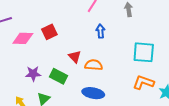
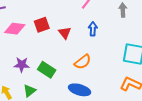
red triangle: (75, 57) -> (65, 33), moved
orange semicircle: (94, 65) -> (83, 62), turned 132

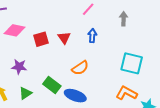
red square: (42, 25) -> (41, 39), moved
green rectangle: (47, 70) -> (52, 85), moved

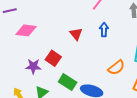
red square: (41, 39) -> (53, 58), moved, turned -35
orange semicircle: (80, 68) -> (116, 68), moved

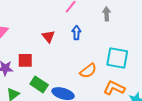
red square: (53, 58) -> (25, 60), turned -35

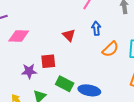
orange semicircle: (88, 71) -> (110, 49), moved

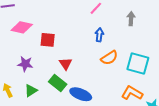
red triangle: (69, 35) -> (66, 64), moved
red square: (48, 61) -> (48, 40), moved

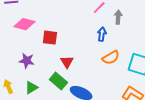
gray arrow: (131, 19) -> (118, 17), moved

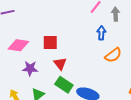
pink diamond: (24, 24) -> (18, 45), moved
red triangle: (67, 62) -> (60, 64), moved

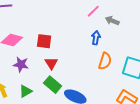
gray arrow: (116, 14) -> (112, 21), turned -72
orange semicircle: (113, 55) -> (105, 61), turned -42

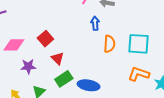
red square: (44, 41) -> (45, 39), turned -35
green rectangle: (53, 85) -> (64, 79), turned -60

